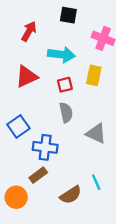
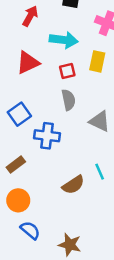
brown rectangle: (38, 175) -> (16, 164), moved
orange circle: (16, 197) -> (18, 200), moved

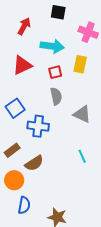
brown semicircle: (73, 185) -> (34, 163), moved
blue semicircle: (30, 230) -> (24, 205), turned 60

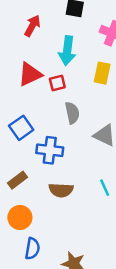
cyan arrow: (52, 46) -> (67, 51), turned 90
red square: (55, 72) -> (57, 83), moved
brown semicircle: (34, 163) -> (61, 190), moved, turned 36

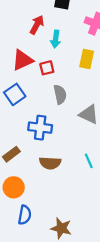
red arrow: (32, 26) -> (37, 25), moved
cyan arrow: (67, 51) -> (56, 39), size x0.7
blue square: (21, 128) -> (15, 94), moved

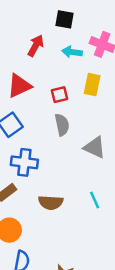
cyan arrow: (56, 39) -> (72, 52), moved, turned 91
red square: (47, 68) -> (59, 95), moved
blue cross: (40, 128) -> (24, 162), moved

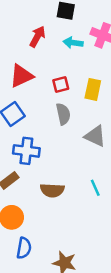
yellow rectangle: (92, 85) -> (93, 89), moved

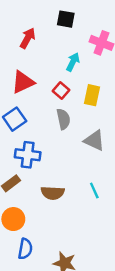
red arrow: (37, 37) -> (28, 38), moved
cyan arrow: (73, 43) -> (73, 62), moved, turned 108
red square: (61, 84) -> (61, 90), turned -35

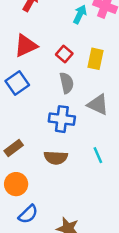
cyan arrow: (73, 62) -> (80, 14), moved
blue cross: (28, 155) -> (62, 119), moved
blue semicircle: (25, 249) -> (28, 214), turned 36

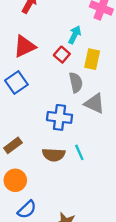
cyan arrow: (80, 14) -> (75, 35), moved
gray semicircle: (67, 83) -> (76, 83), moved
cyan line: (98, 155) -> (79, 152), moved

